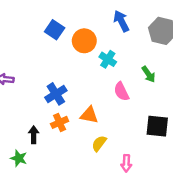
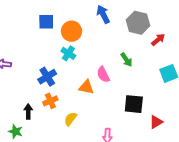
blue square: (55, 30) -> (46, 22), turned -35
cyan cross: (108, 59) -> (68, 53), moved
orange triangle: (89, 115) -> (86, 87), moved
yellow semicircle: (99, 143) -> (70, 119), moved

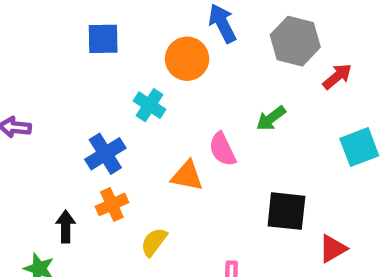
orange circle: (72, 31) -> (187, 59), moved
green arrow: (126, 60) -> (271, 118), turned 88

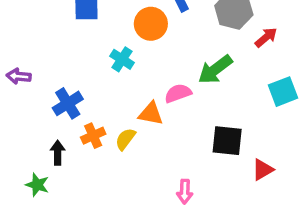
green arrow: (271, 118) -> (215, 70), size x1.5
pink semicircle: (222, 149) -> (178, 93), turned 96
blue cross: (105, 154) -> (68, 103), moved
yellow semicircle: (154, 242) -> (125, 139), moved

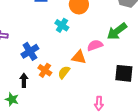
orange cross: (93, 136) -> (45, 70), turned -32

